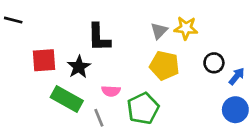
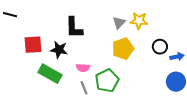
yellow pentagon: (164, 66) -> (123, 49), turned -30
black star: (79, 67) -> (59, 50), turned -30
blue arrow: (237, 76) -> (177, 57), turned 40
gray line: (99, 118) -> (84, 88), moved

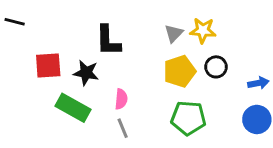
black circle: (160, 47) -> (216, 67), moved
pink semicircle: (83, 68) -> (121, 99), turned -88
green pentagon: (107, 81) -> (188, 118), moved, turned 30

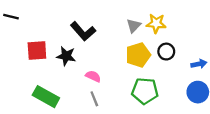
black L-shape: (108, 41) -> (83, 31), turned -40
pink semicircle: (121, 99) -> (93, 76), turned -70
green rectangle: (73, 108) -> (46, 97), moved

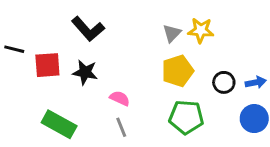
black line: (11, 17) -> (14, 49), moved
black L-shape: (83, 31) -> (88, 29), moved
black circle: (166, 52) -> (224, 82), moved

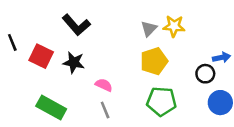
black line: (14, 49) -> (12, 42), turned 54
red square: (47, 65) -> (41, 56), turned 30
black circle: (224, 82) -> (205, 74), moved
blue arrow: (256, 82) -> (222, 57), moved

